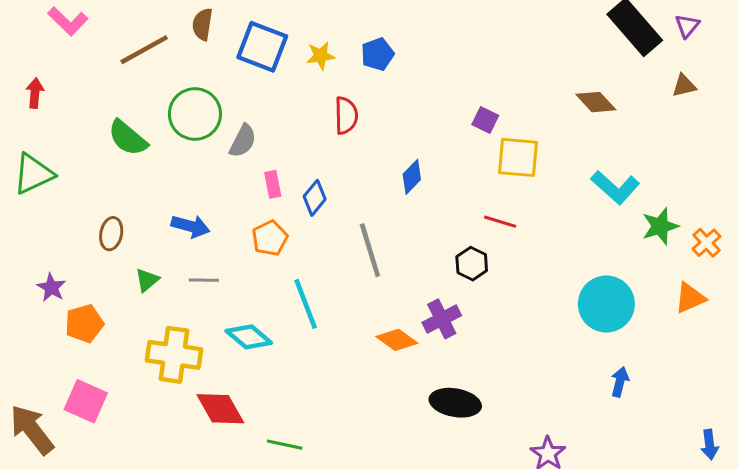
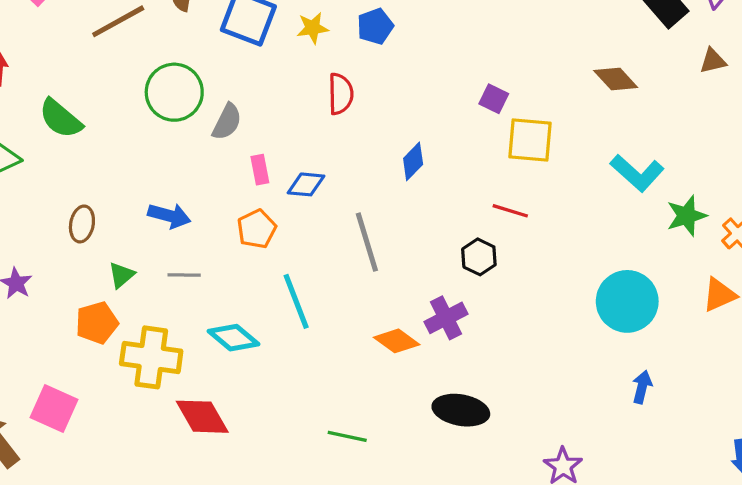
green semicircle: (128, 138) -> (61, 119), moved
blue diamond: (315, 198) -> (306, 184), turned 56
orange pentagon: (84, 323) -> (97, 323), moved
green line: (285, 445) -> (347, 436), moved

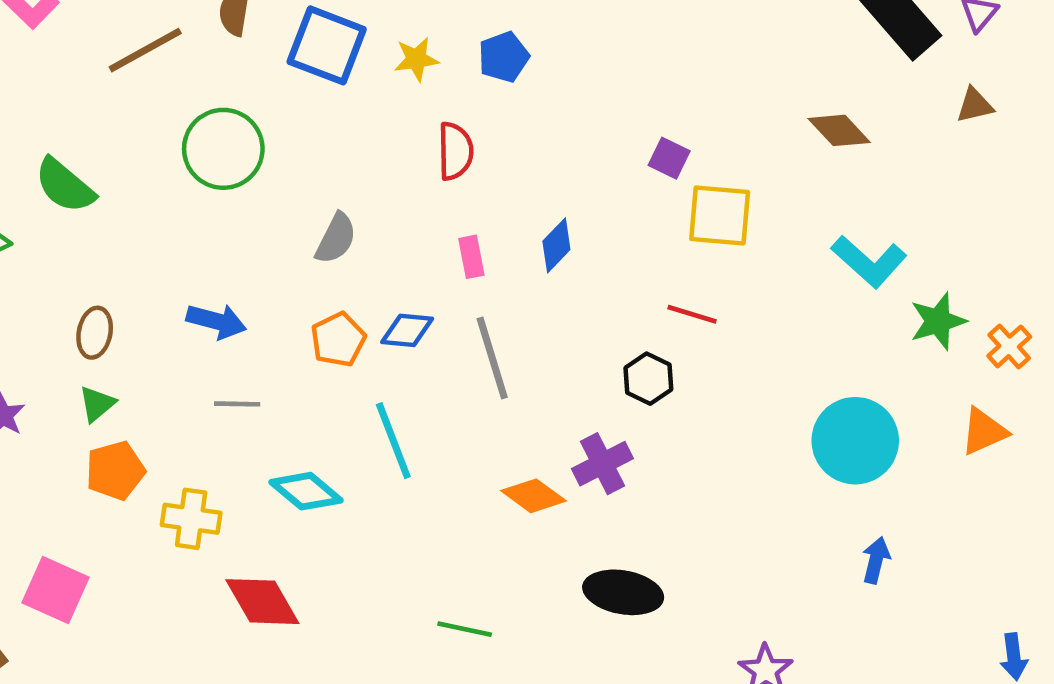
gray semicircle: (227, 122) -> (336, 238), moved
pink rectangle: (260, 170) -> (471, 257), moved
blue diamond: (306, 184) -> (407, 330), moved
green triangle: (122, 275) -> (97, 404), moved
yellow cross: (151, 357) -> (191, 519), size x0.7

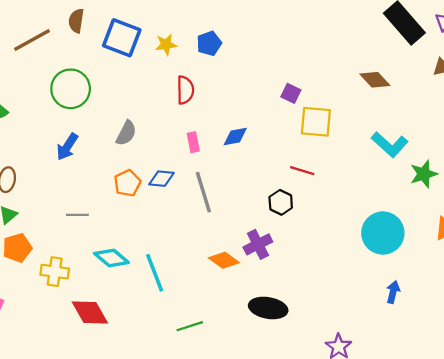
blue diamond: (556, 245) -> (235, 137), turned 35
blue arrow: (216, 321) -> (67, 147), moved, turned 108
cyan line: (393, 441) -> (155, 273), moved
green line: (465, 629) -> (190, 326), turned -30

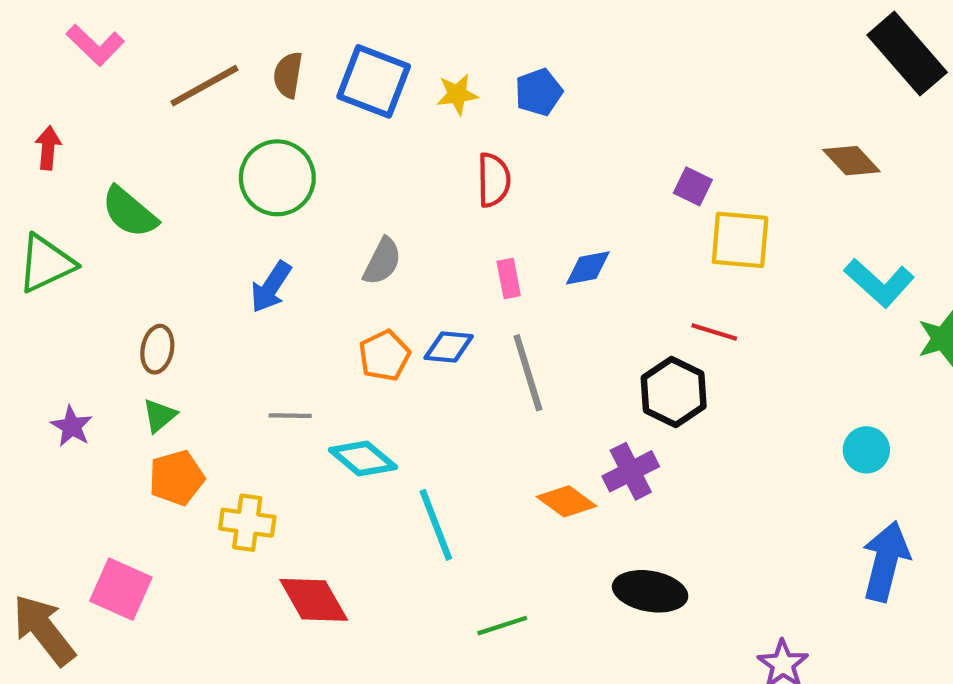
brown semicircle: (76, 21) -> (288, 75), moved
black hexagon: (281, 202) -> (674, 392), size x1.4
cyan circle: (383, 233) -> (866, 450), size x0.6
cyan diamond: (111, 258) -> (363, 458), moved
blue arrow: (393, 292) -> (886, 561), size x1.8

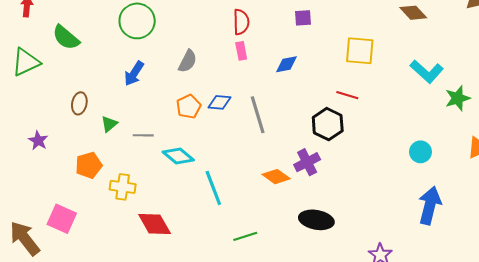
purple square: (693, 186) -> (303, 18), moved, turned -30
pink rectangle: (509, 279) -> (241, 51), moved
green triangle: (159, 416) -> (109, 124), moved

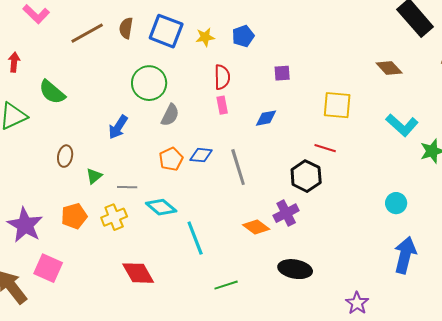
green circle: (137, 21) -> (149, 83), moved
purple star: (38, 141) -> (25, 225), moved, size x1.8
yellow cross: (123, 187) -> (114, 217), moved, turned -30

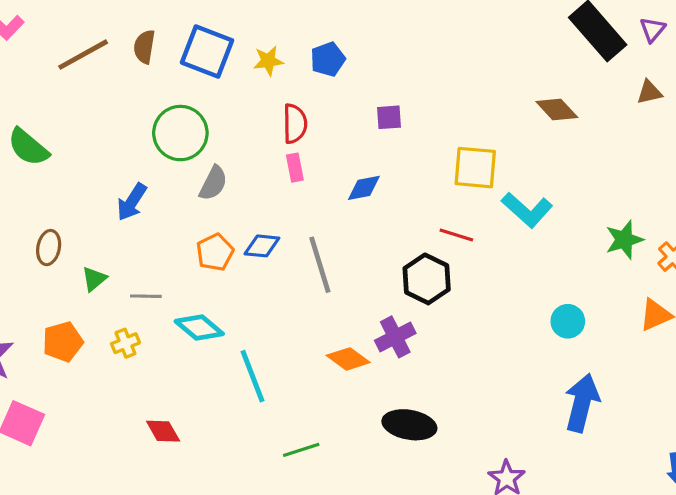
cyan L-shape: (402, 125) -> (527, 210), moved
yellow cross: (114, 217) -> (125, 343), size x0.7
red diamond: (138, 273) -> (163, 431), size x0.7

